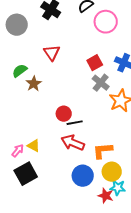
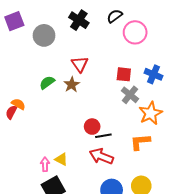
red square: (95, 63) -> (124, 74), turned 35
brown star: (34, 84) -> (72, 85), moved
pink arrow: (18, 151) -> (45, 164), turned -40
orange L-shape: (103, 151) -> (140, 142), moved

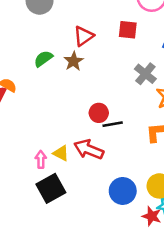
red triangle: (80, 64) -> (84, 36), turned 30
red square: (124, 74) -> (128, 30), moved
red arrow: (101, 156) -> (89, 149), moved

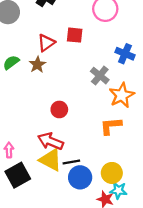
red square: (128, 30) -> (75, 35), moved
black line: (113, 124) -> (71, 162), moved
yellow triangle: (61, 153) -> (51, 160), moved, size x1.6

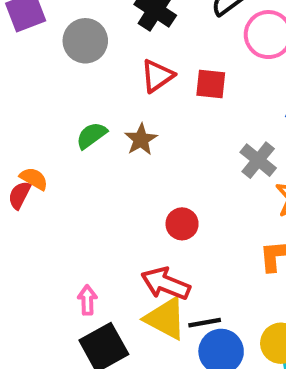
red triangle: (46, 43) -> (157, 76), moved

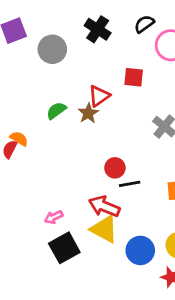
red triangle: (157, 76) -> (99, 96), moved
pink arrow: (87, 300) -> (54, 217), turned -114
black line: (205, 323) -> (130, 184), moved

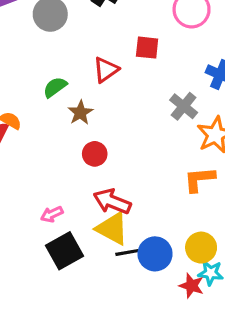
brown star: (88, 113) -> (80, 113), moved
red circle: (115, 168) -> (95, 154), moved
black line: (130, 184) -> (128, 252), moved

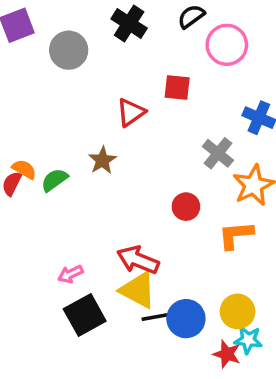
green semicircle: (55, 87) -> (54, 180), moved
red circle: (95, 154) -> (186, 207), moved

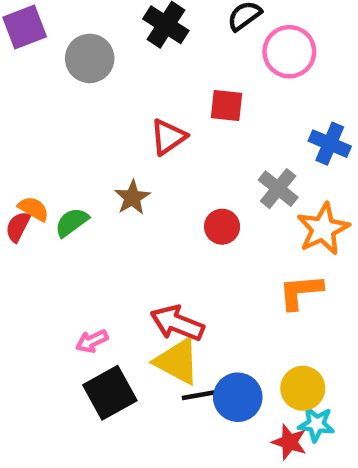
red circle: (186, 207) -> (222, 227), moved

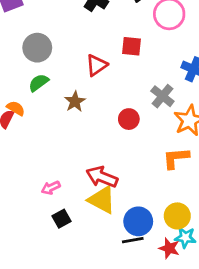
gray circle: (90, 58) -> (37, 48), moved
green semicircle: (72, 222) -> (39, 83), moved
black square: (110, 393) -> (61, 219), size x0.6
black line: (200, 395) -> (133, 240), moved

